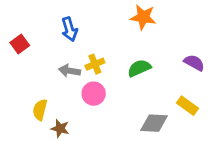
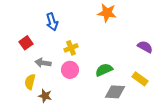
red square: (20, 44) -> (26, 43), moved
green semicircle: (139, 68) -> (104, 70), moved
gray arrow: (69, 71) -> (43, 63), moved

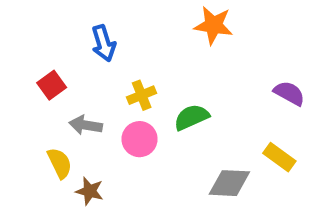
green semicircle: (104, 70) -> (191, 117), moved
yellow semicircle: (30, 82) -> (60, 163), turned 140

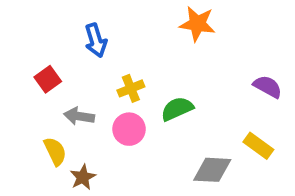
brown star: (90, 191) -> (83, 177), turned 30

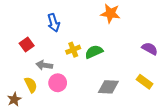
green semicircle: (177, 109) -> (94, 52), moved
pink circle: (129, 129) -> (58, 83), moved
gray diamond: (212, 170) -> (108, 87), moved
brown star: (83, 177) -> (14, 99), moved

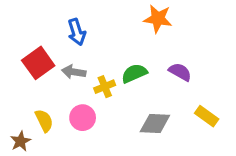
red square: (27, 44) -> (38, 63), size x1.5
purple semicircle: (150, 49) -> (180, 72), moved
yellow cross: (73, 50) -> (105, 87), moved
gray arrow: (44, 65) -> (74, 72), moved

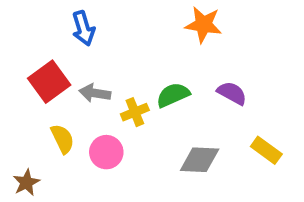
blue arrow: (77, 32) -> (83, 28), moved
yellow semicircle: (44, 121) -> (62, 139), moved

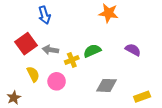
purple semicircle: (232, 93) -> (133, 50), moved
yellow rectangle: (266, 150) -> (142, 97), moved, turned -56

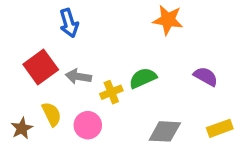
yellow rectangle: (142, 97) -> (220, 128), moved
brown star: (14, 98) -> (22, 128), moved

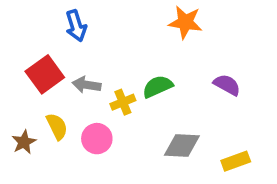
yellow rectangle: (220, 128) -> (236, 161), moved

